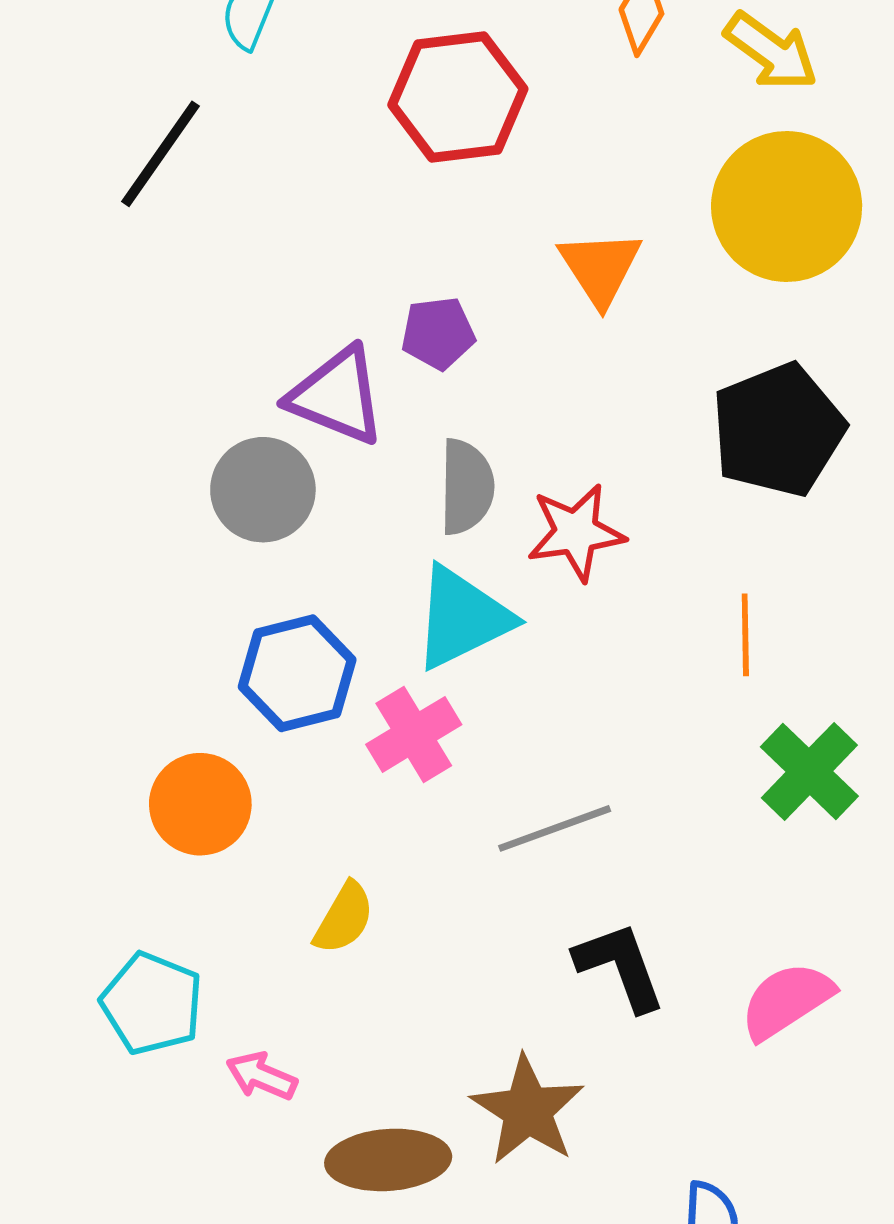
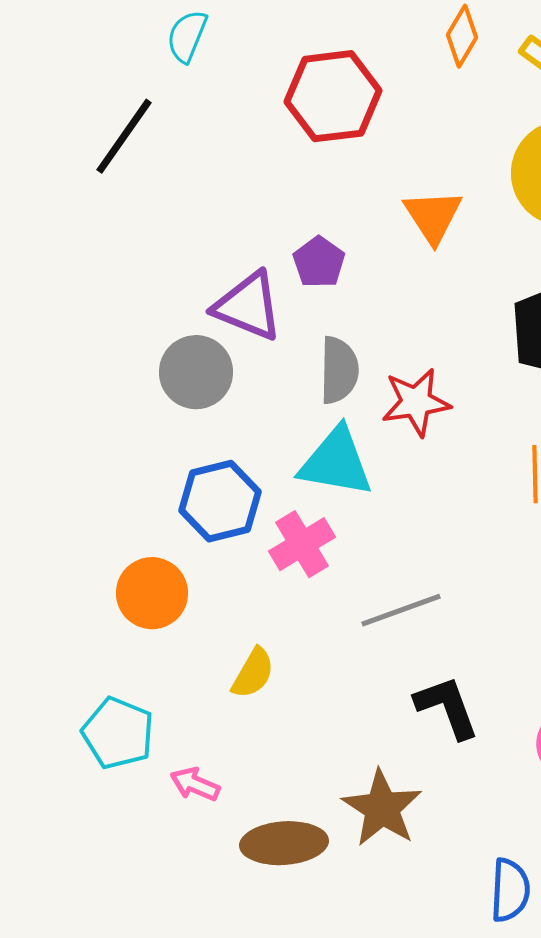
purple pentagon: (438, 333) -> (319, 262), turned -30
cyan triangle: (462, 618) -> (336, 462), turned 36

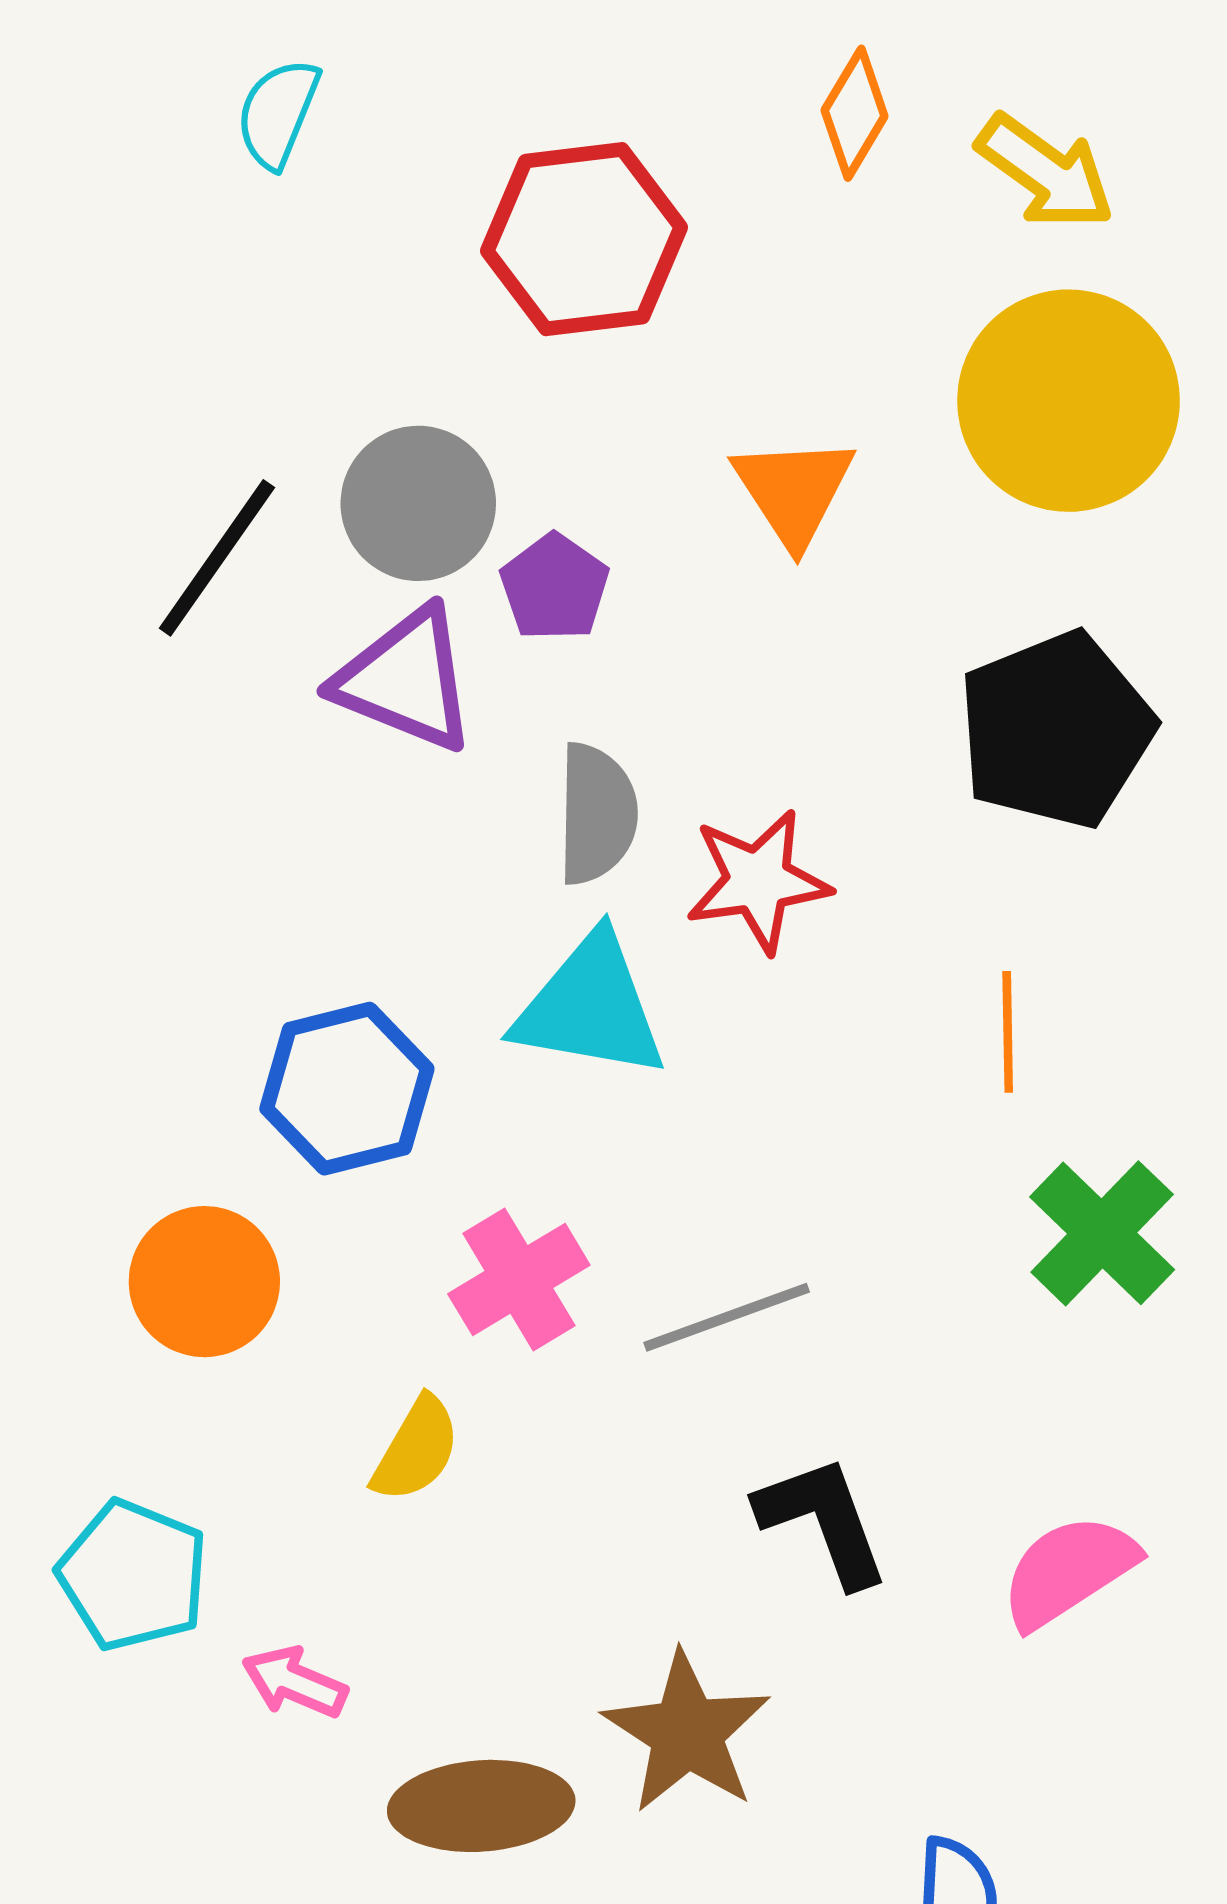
black line: (124, 136) -> (217, 558), moved
gray circle: (196, 372) -> (418, 503), moved
pink cross: (302, 544) -> (519, 1279), moved

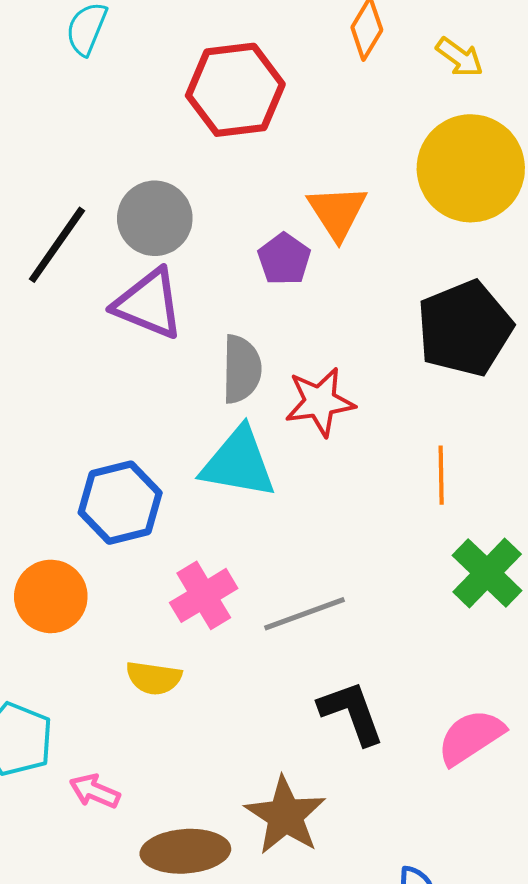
yellow arrow: (1045, 172) -> (460, 57), size x0.7
purple pentagon: (555, 587) -> (284, 259), moved
yellow semicircle: (416, 1449) -> (154, 678), turned 68

